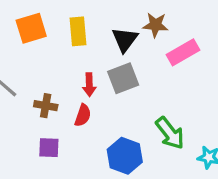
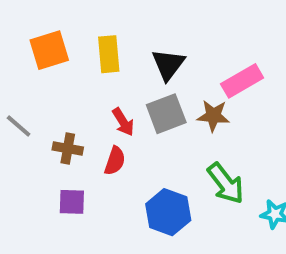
brown star: (155, 25) -> (213, 116), moved
red arrow: (89, 85) -> (123, 122), turned -30

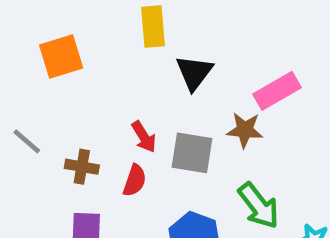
yellow rectangle: (109, 54) -> (153, 27), moved
gray square: (166, 114) -> (192, 153), moved, turned 30

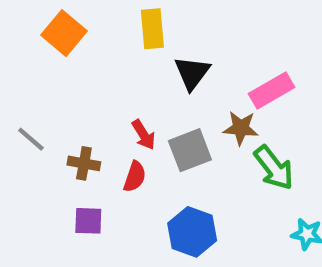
orange square: (61, 56) -> (64, 33), moved, turned -33
gray square: (192, 153) -> (190, 150), turned -30
green arrow: (259, 206) -> (274, 168), moved

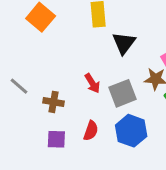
red semicircle: (135, 177) -> (91, 131), moved
blue hexagon: (192, 232) -> (131, 131), moved

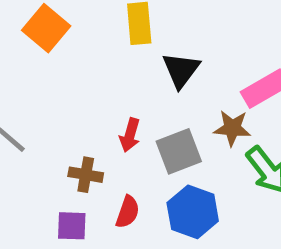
red arrow: (92, 83) -> (130, 135), turned 48
brown cross: (54, 102) -> (86, 175), moved

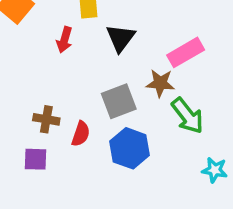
red arrow: (130, 135) -> (64, 40), moved
red semicircle: (128, 212) -> (81, 134), moved

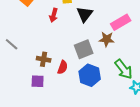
green arrow: (187, 116) -> (124, 69), moved

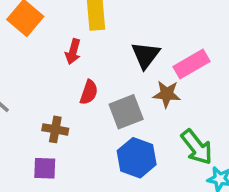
black triangle: (85, 14) -> (145, 55), moved
red semicircle: (63, 67) -> (89, 92), moved

